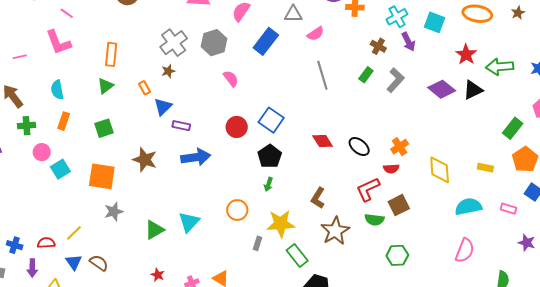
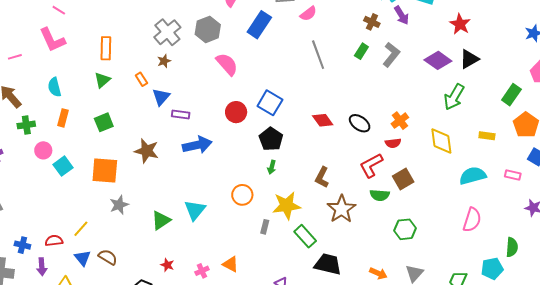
green arrow: (500, 67) -> (454, 97), moved, turned -52
pink semicircle: (231, 79) -> (227, 64), size x1.4

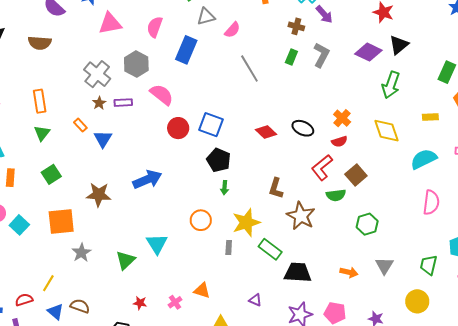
red circle: (236, 112) -> (178, 128), moved
purple rectangle: (181, 115) -> (123, 103), moved

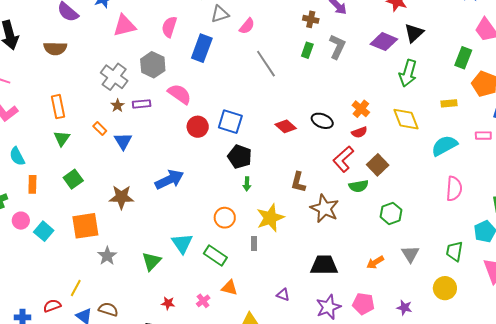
green rectangle: (270, 249) -> (215, 256), moved
orange arrow: (349, 272) -> (375, 262), turned 138

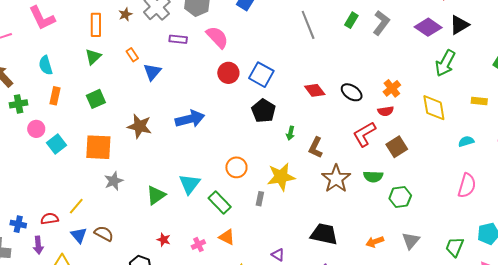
brown star: (118, 106) -> (125, 14), moved
cyan semicircle: (444, 146) -> (466, 141), size x0.6
green arrow: (247, 184) -> (290, 133), moved
green semicircle: (358, 186) -> (373, 177), moved

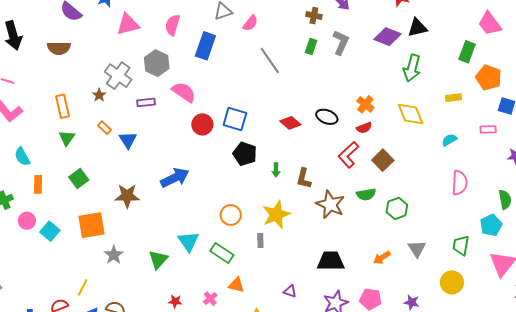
brown star: (125, 14) -> (99, 95), moved
black triangle: (459, 25) -> (417, 28), turned 30

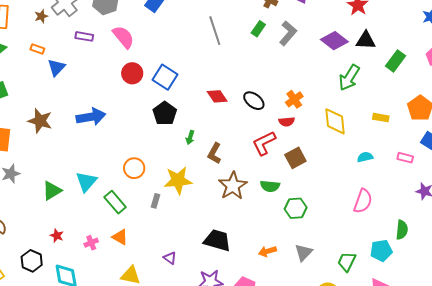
green rectangle: (467, 52) -> (395, 61), moved
orange rectangle: (105, 128) -> (37, 49), turned -40

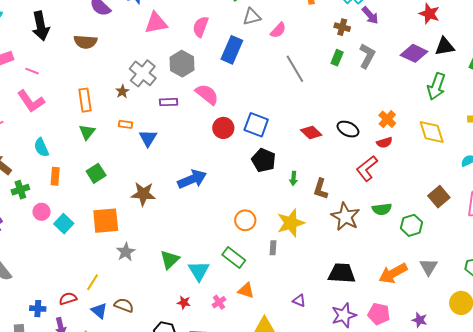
brown square: (295, 158) -> (439, 197), moved
cyan triangle: (86, 182) -> (199, 271), moved
orange arrow: (267, 251) -> (393, 273), size x1.6

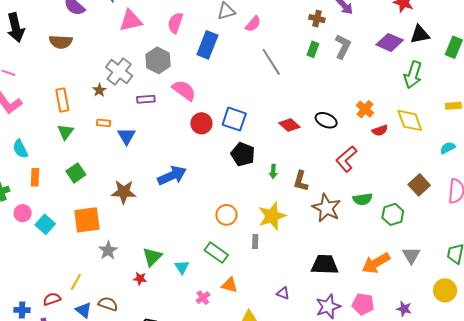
red semicircle: (384, 143) -> (380, 130), moved
cyan triangle: (199, 271) -> (182, 267), size x0.7
red star: (184, 303) -> (140, 279), moved

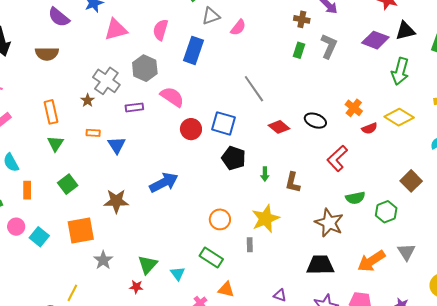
gray line: (271, 62) -> (254, 89), moved
yellow diamond: (410, 120) -> (399, 117), turned -36
brown star: (326, 208) -> (329, 223), moved

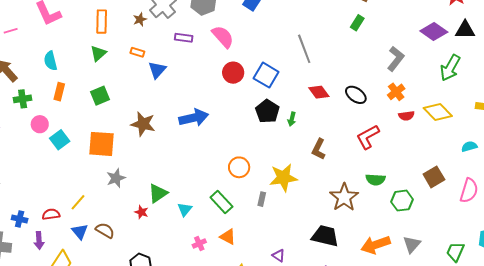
gray L-shape: (329, 46) -> (396, 59), moved
green arrow: (265, 174) -> (292, 119), moved

